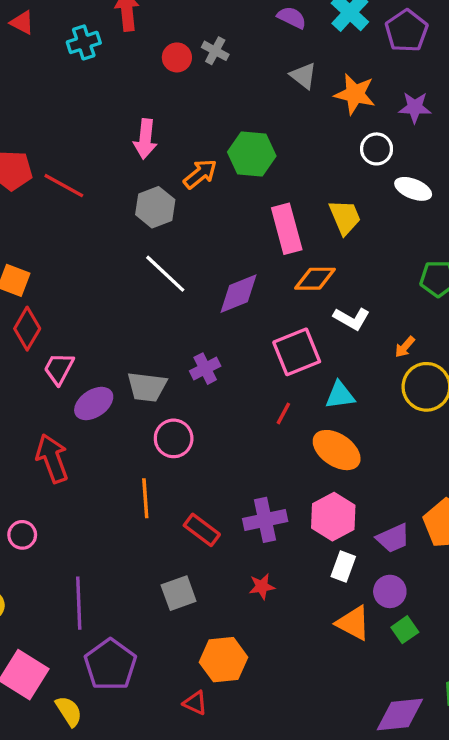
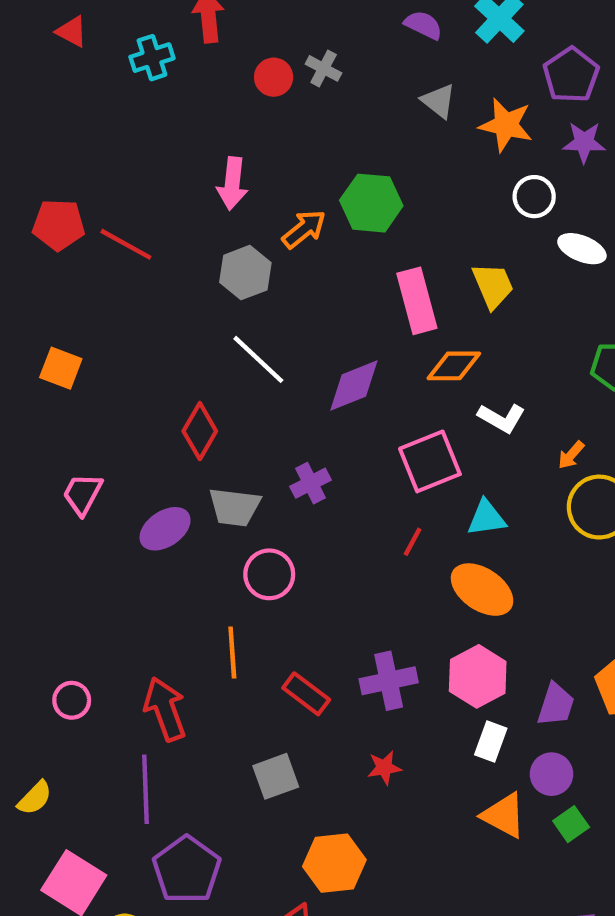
purple pentagon: (406, 31) -> (571, 75), moved
red diamond: (27, 329) -> (200, 431), moved
pink trapezoid: (59, 369) -> (83, 494), moved
red arrow: (52, 458) -> (165, 709), moved
purple trapezoid: (393, 538) -> (556, 705), turned -48

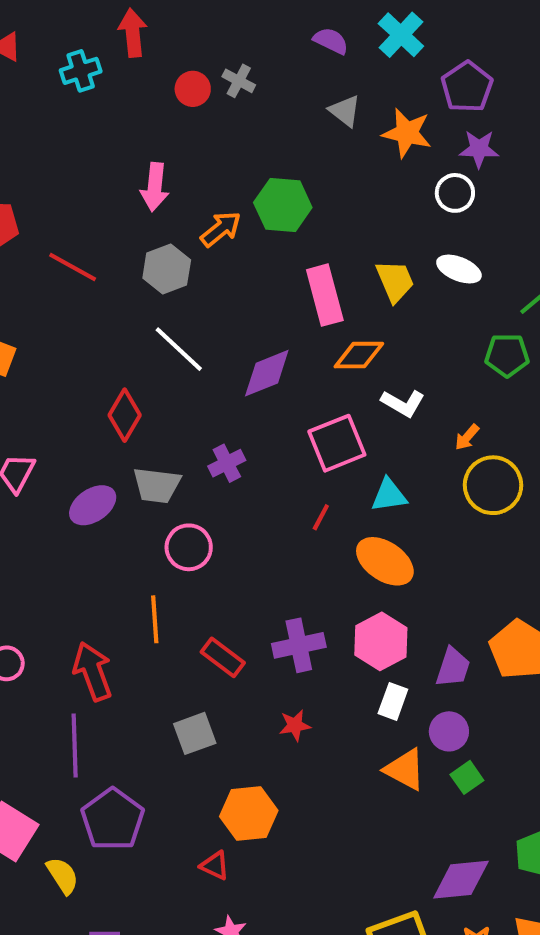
white circle: (534, 197) -> (455, 193), moved
red line: (126, 244) -> (73, 267), moved
white ellipse: (582, 249) -> (459, 269), moved

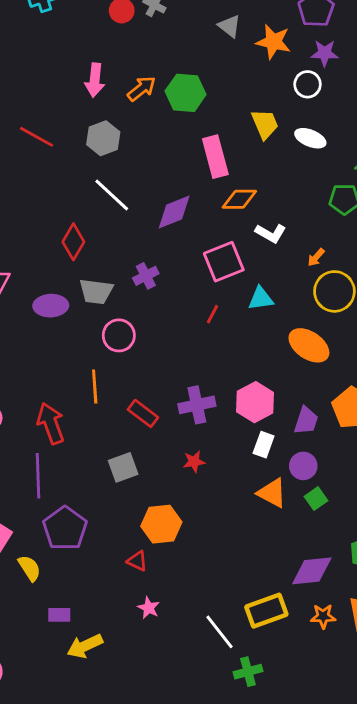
orange arrow: (221, 229) -> (142, 89), moved
yellow trapezoid: (395, 281) -> (265, 124), moved
purple ellipse: (93, 505) -> (51, 306), turned 32
orange ellipse: (385, 561) -> (309, 345), moved

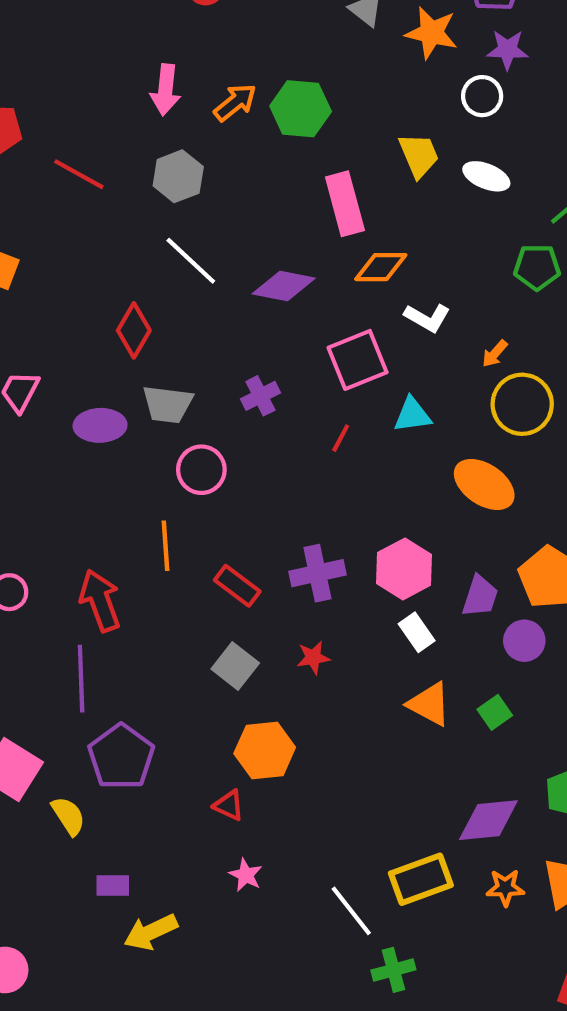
purple diamond: (174, 212) -> (284, 286), turned 33
purple cross: (146, 276) -> (260, 396), moved
white rectangle: (264, 445) -> (417, 632), turned -55
purple circle: (303, 466) -> (524, 641), moved
gray square: (123, 467) -> (235, 666), moved, turned -32

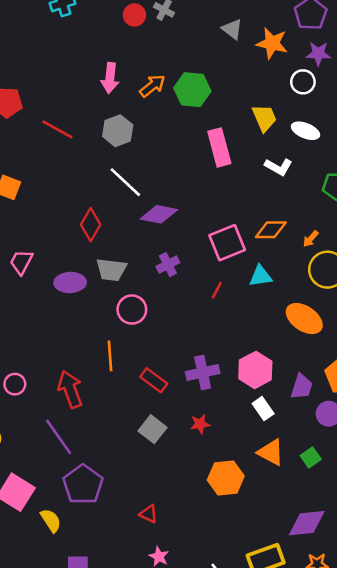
orange diamond: (381, 267) -> (271, 230), moved
purple diamond: (284, 286) -> (159, 214), moved
white L-shape: (427, 318) -> (278, 167), moved
purple line: (81, 679) -> (59, 437), turned -33
orange hexagon: (265, 750) -> (226, 478), moved

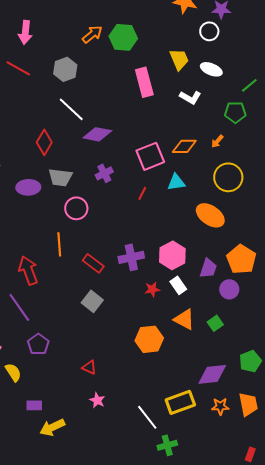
pink arrow: (110, 78) -> (25, 32), moved
orange arrow: (311, 239) -> (217, 141), moved
red star: (200, 424) -> (152, 289), moved
purple pentagon: (83, 484) -> (38, 344), size x0.7

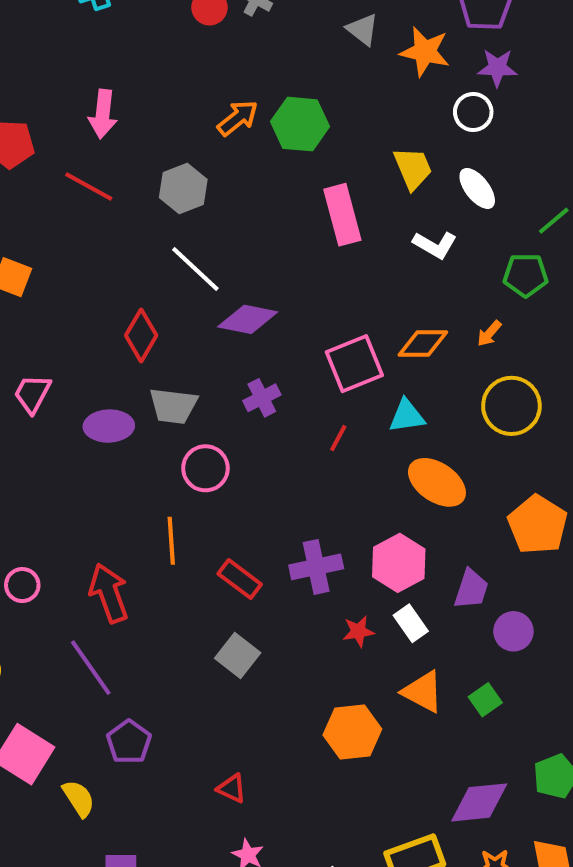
white ellipse: (211, 69) -> (477, 188), turned 30
orange ellipse: (210, 215) -> (437, 482), moved
orange pentagon: (241, 259) -> (538, 525), moved

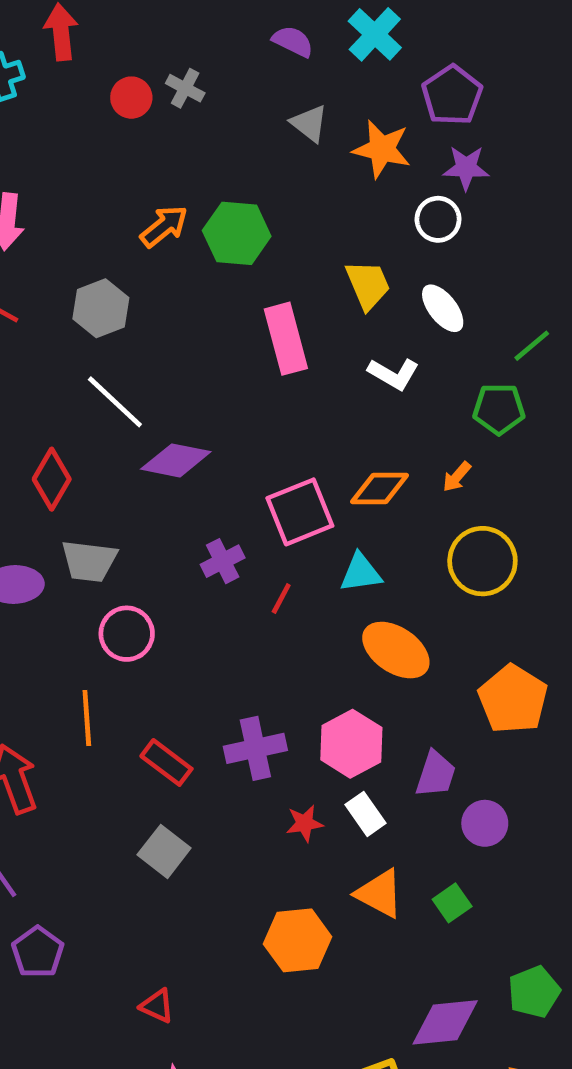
purple cross: (262, 398) -> (223, 561), moved

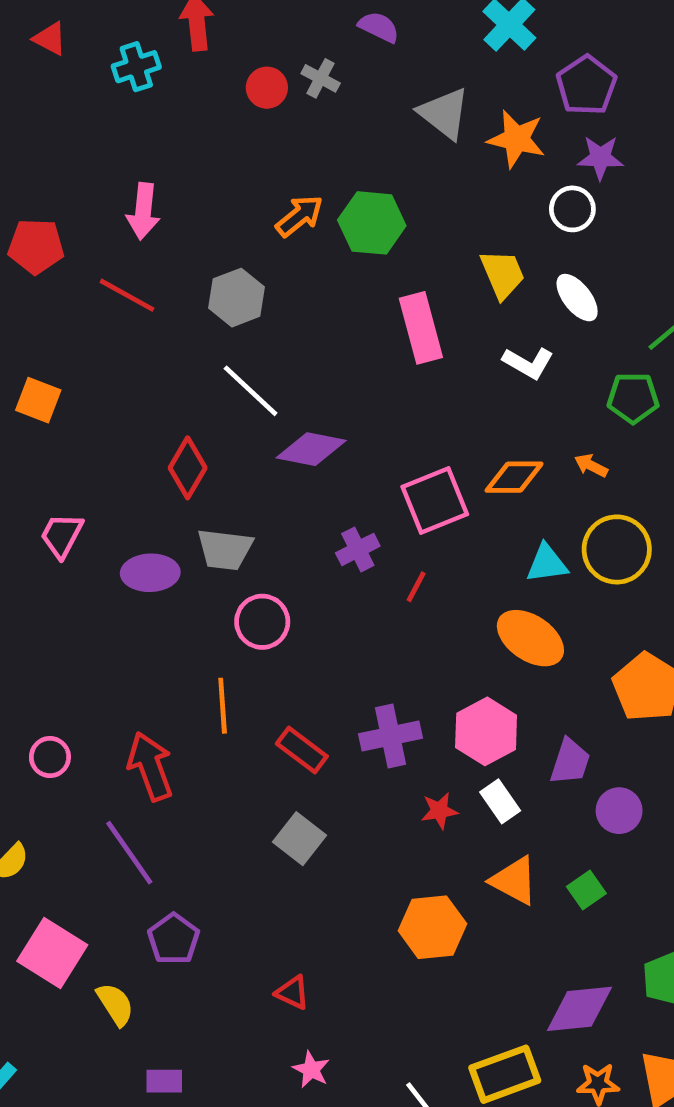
purple semicircle: (293, 41) -> (379, 27), moved
gray triangle: (309, 123) -> (444, 113), size x1.4
orange arrow: (457, 477) -> (591, 465), turned 76
cyan triangle: (361, 573) -> (547, 563), moved

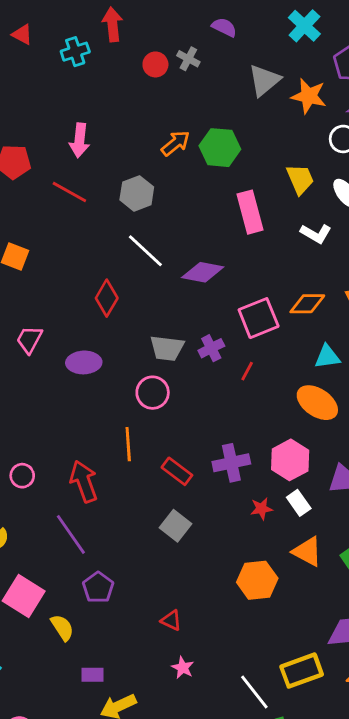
gray triangle: (444, 113) -> (264, 80), turned 42
purple diamond: (311, 449) -> (203, 272), moved
gray trapezoid: (225, 549) -> (167, 348), moved

